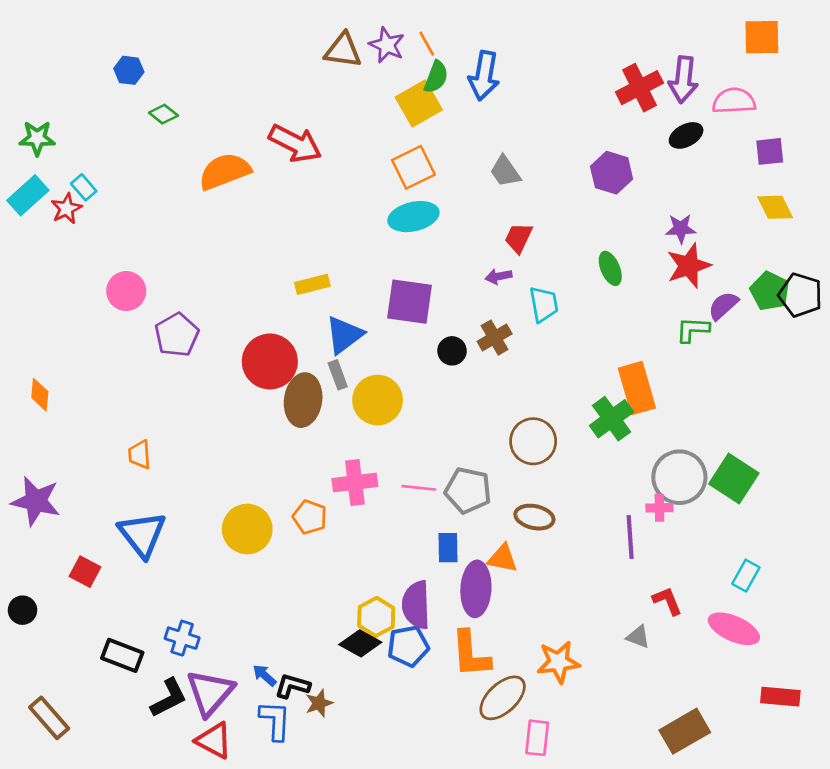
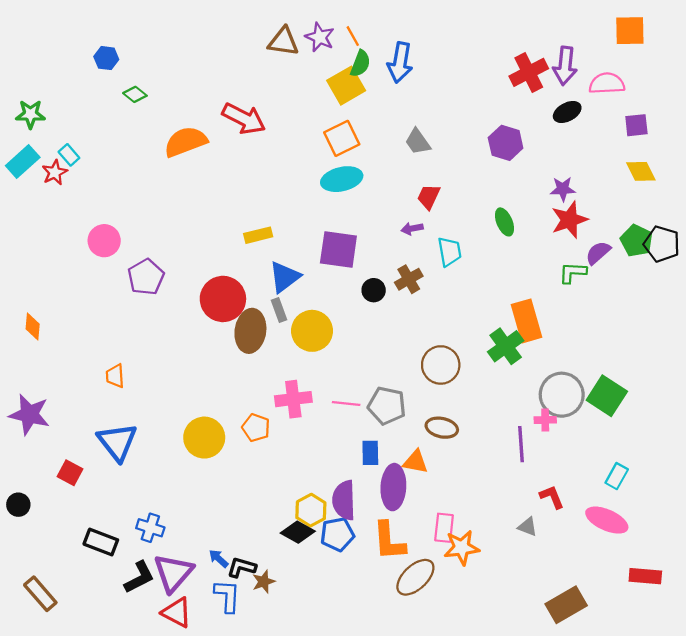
pink rectangle: (537, 738) -> (444, 528), moved

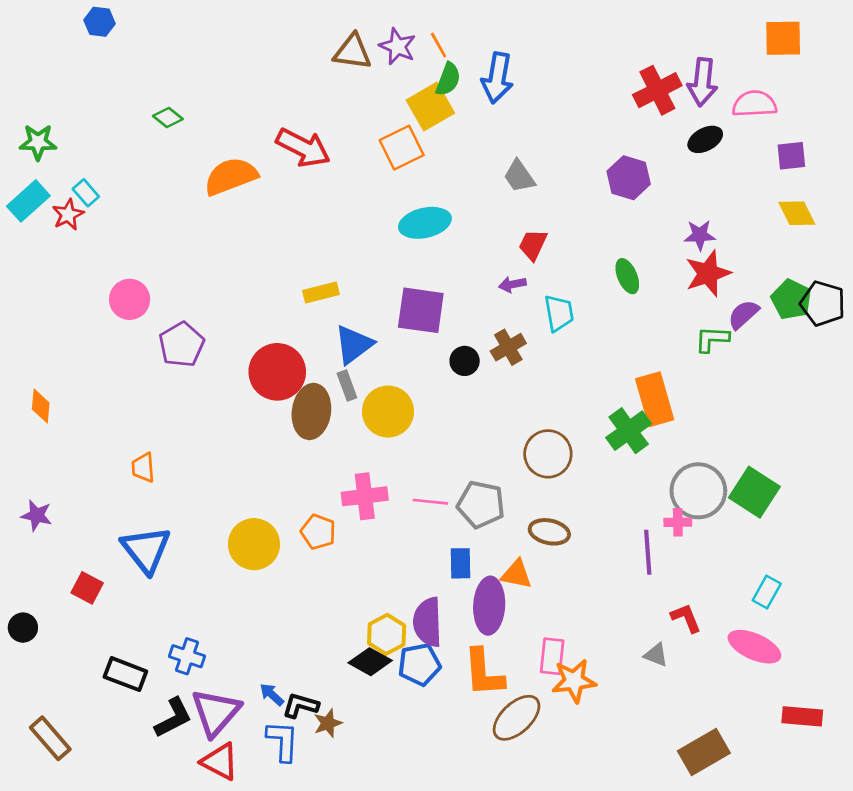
blue hexagon: (106, 58) -> (99, 22), moved
orange square: (342, 138) -> (402, 148), moved
purple star: (29, 414) -> (37, 515), size x0.6

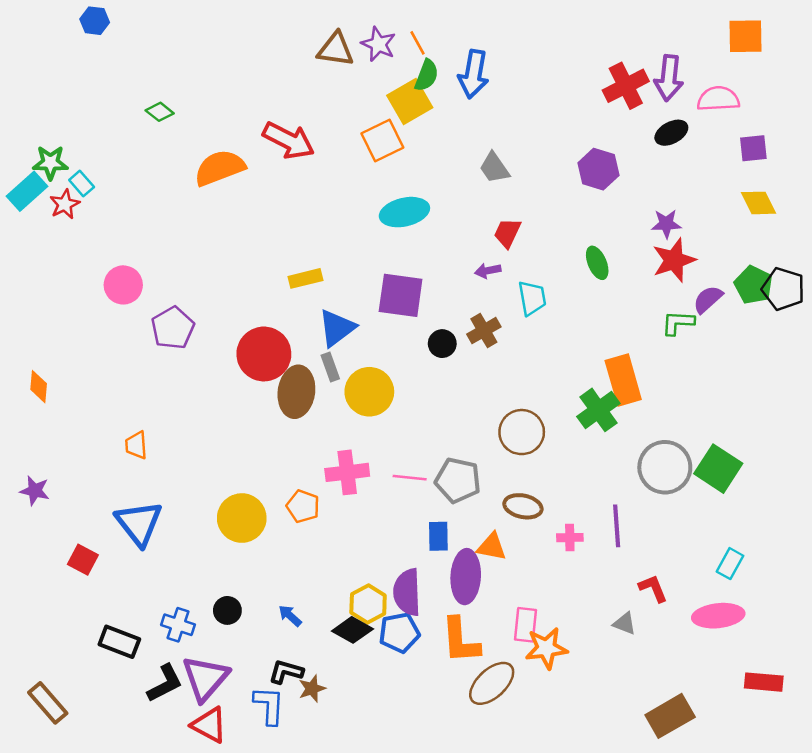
green star: (38, 142) -> (50, 163), moved
pink cross: (678, 522) -> (570, 538), moved
black circle: (23, 628) -> (227, 610), moved
pink ellipse: (754, 647) -> (718, 616), turned -30
blue arrow: (272, 695) -> (290, 616), moved

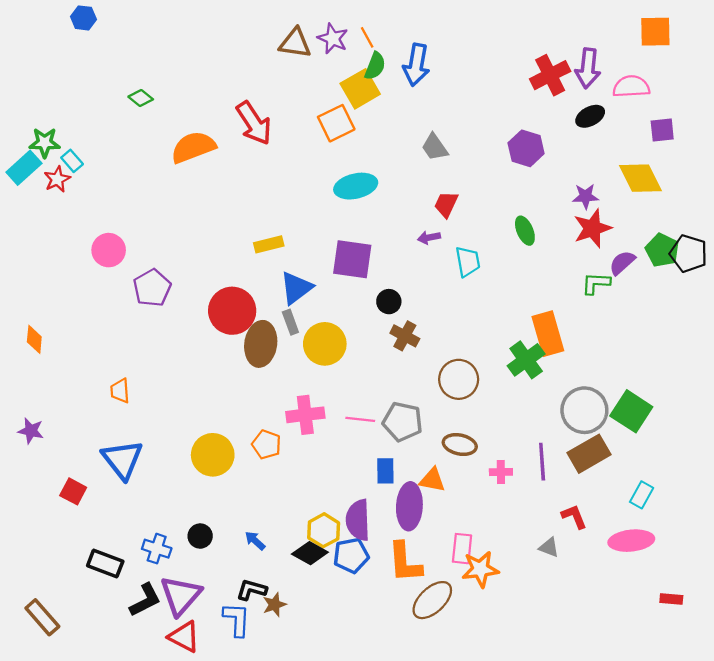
red arrow: (289, 140) -> (254, 123), turned 30
yellow diamond: (759, 203) -> (640, 178), moved, size x1.4
brown cross: (484, 331) -> (405, 336), moved, turned -32
red rectangle: (764, 682) -> (671, 599), size x0.7
brown rectangle: (670, 716) -> (589, 454), moved

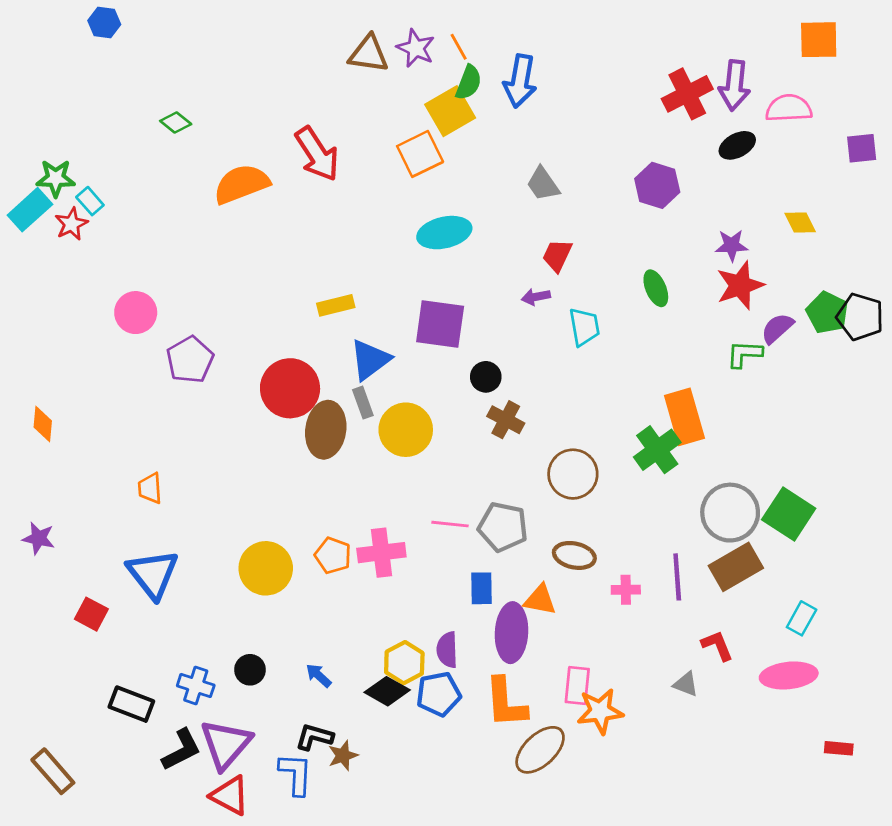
purple square: (662, 130) -> (862, 148), moved
yellow diamond: (640, 178) -> (800, 223), size x0.6
pink cross: (305, 415) -> (381, 553), moved
purple semicircle: (358, 520) -> (447, 650), size x0.7

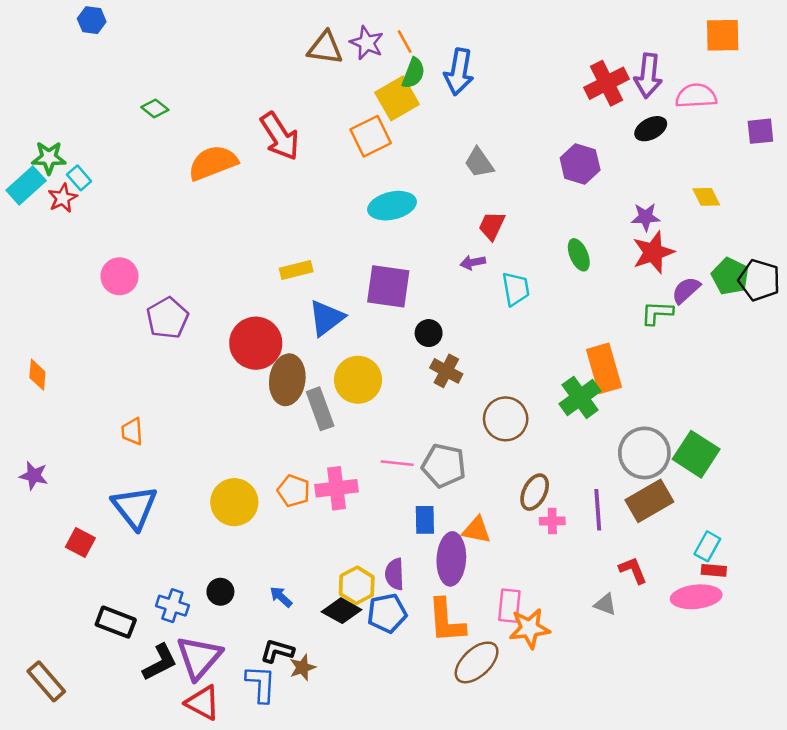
gray rectangle: (363, 403) -> (320, 409), moved, size x1.5
brown ellipse: (574, 555) -> (535, 492), moved, turned -75
red rectangle: (839, 748) -> (714, 570), moved

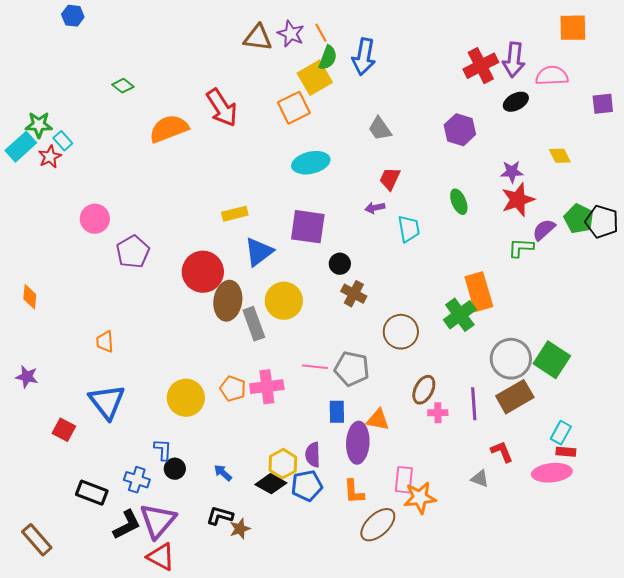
orange L-shape: (446, 621) -> (354, 492), size x0.7
blue L-shape: (261, 684) -> (163, 450), moved, size x0.7

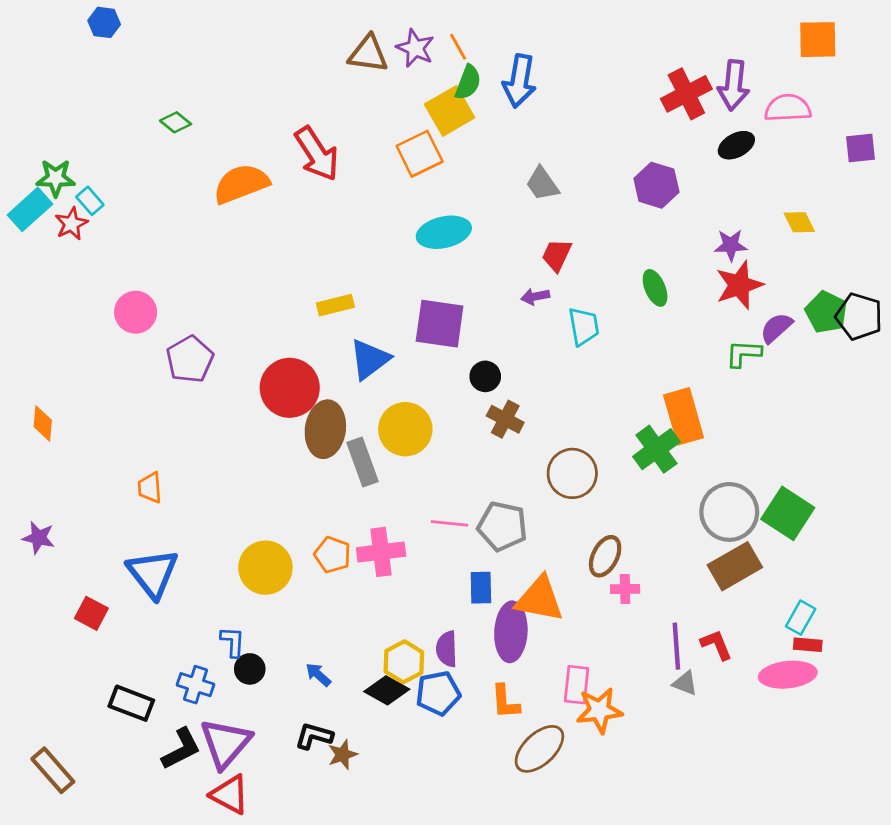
purple line: (474, 404) -> (676, 646), moved
orange triangle: (378, 420) -> (539, 599), size x1.5

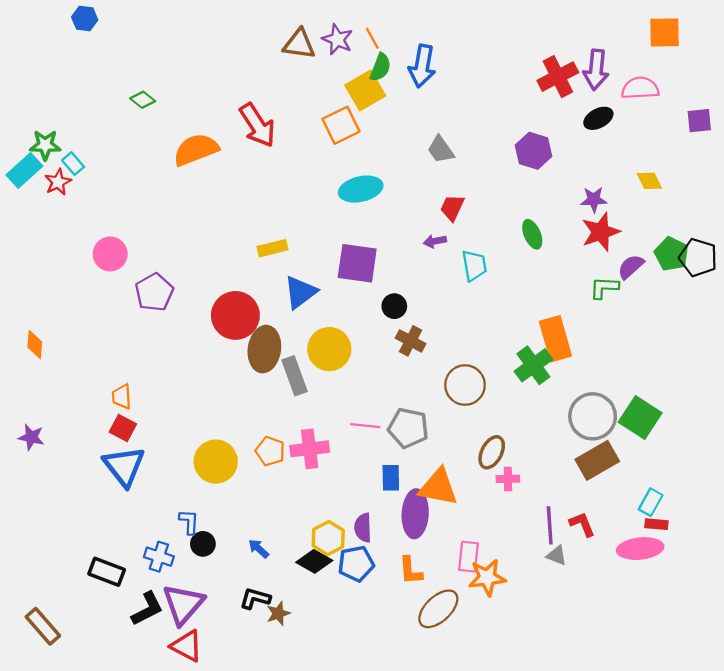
red square: (91, 613) -> (123, 428), moved

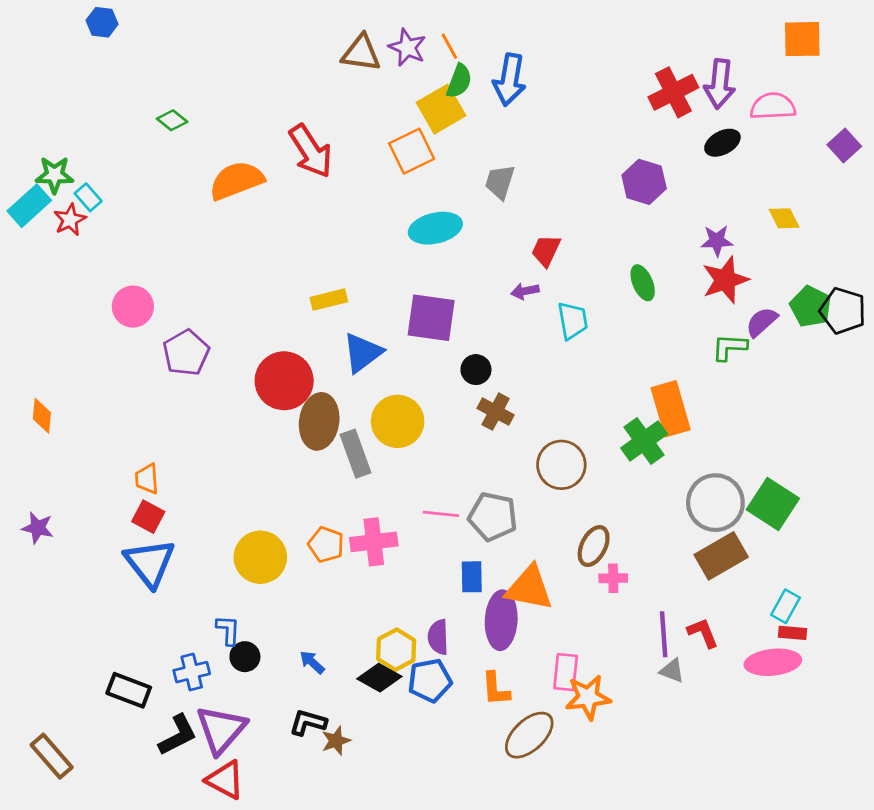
purple square: (699, 121) -> (844, 146), turned -36
gray trapezoid: (441, 150) -> (500, 182), moved, turned 52
blue cross: (159, 557) -> (192, 672), turned -32

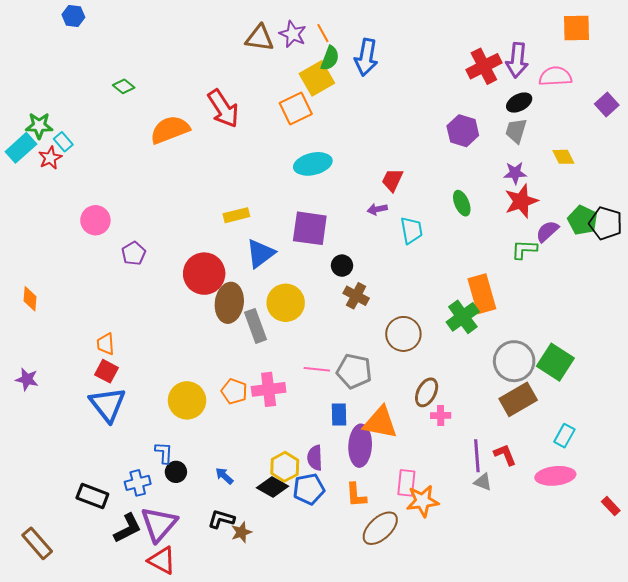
gray trapezoid: (500, 182) -> (516, 131), moved
purple pentagon: (186, 353) -> (134, 253), size x0.7
red rectangle: (792, 633) -> (611, 506), moved, turned 42

